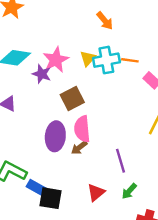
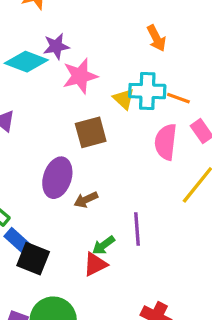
yellow triangle: (88, 58) -> (124, 99), moved, turned -42
purple star: (42, 74) -> (56, 46), moved, turned 30
pink semicircle: (82, 129) -> (166, 142), moved
green arrow: (129, 191) -> (104, 245), moved

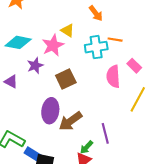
purple star: (56, 46) -> (35, 66), moved
orange line: (178, 98) -> (115, 40), moved
yellow triangle: (124, 99) -> (68, 30), moved
brown arrow: (86, 200) -> (70, 121), size x1.6

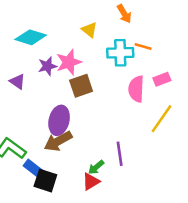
pink star: (53, 45) -> (69, 62), moved
pink rectangle: (134, 66) -> (162, 79), turned -72
brown arrow: (70, 121) -> (58, 141), moved

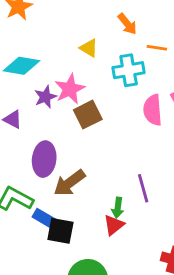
orange line: (143, 46) -> (157, 48), moved
purple ellipse: (59, 120) -> (44, 159), moved
green arrow: (96, 167) -> (118, 208), turned -35

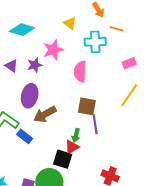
purple star: (45, 97) -> (35, 65), moved
pink semicircle: (153, 110) -> (80, 72), moved
brown square: (88, 115) -> (87, 106), moved, turned 30
black square: (60, 231) -> (63, 159), moved

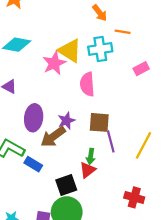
yellow triangle: (70, 23) -> (70, 51), moved, size x1.6
purple star: (35, 65) -> (66, 121), moved
yellow line: (129, 95) -> (144, 145), moved
black square: (63, 159) -> (66, 185), moved, turned -30

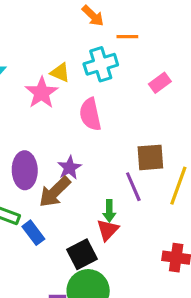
yellow triangle: (70, 51) -> (60, 73), size x0.6
brown square: (99, 122) -> (150, 157), moved
blue rectangle: (33, 164) -> (33, 233), turned 30

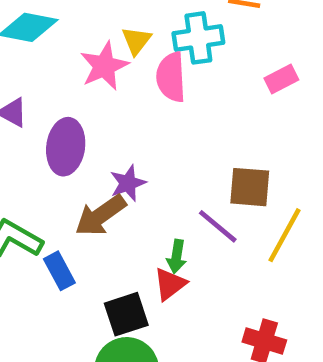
yellow triangle: (60, 73) -> (136, 41), turned 35
pink semicircle: (90, 114) -> (171, 77), moved
purple ellipse: (25, 170) -> (66, 147), moved
purple line: (133, 187) -> (218, 226), turned -36

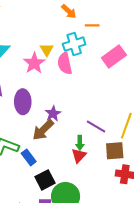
pink rectangle: (281, 79) -> (114, 56), size x1.6
brown square: (250, 187) -> (115, 151), moved
black square: (126, 314) -> (45, 180), moved

